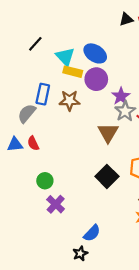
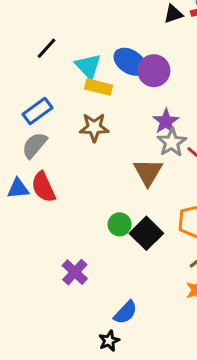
purple circle: (96, 79) -> (154, 71), moved
blue rectangle: (43, 94) -> (37, 111), moved, turned 42
red semicircle: (33, 143) -> (43, 187), size x1.5
green circle: (45, 181) -> (120, 224), moved

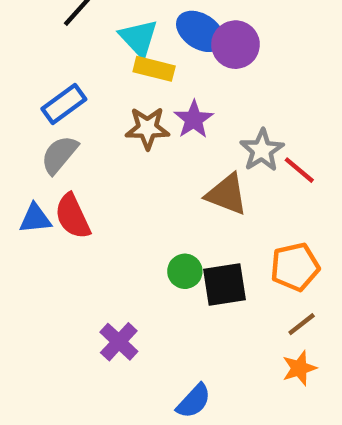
purple star: (166, 121) -> (194, 119), moved
brown triangle: (148, 172) -> (227, 194), turned -40
black square: (146, 233) -> (224, 284), turned 36

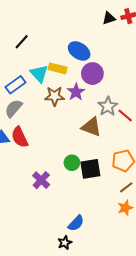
cyan triangle: (139, 38) -> (39, 74), moved
purple circle: (235, 45) -> (92, 74), moved
purple cross: (119, 342) -> (41, 180), moved

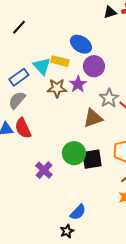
black line: (22, 42) -> (19, 27), moved
brown triangle: (91, 127) -> (93, 118), turned -40
green circle: (72, 163) -> (74, 153), size x1.5

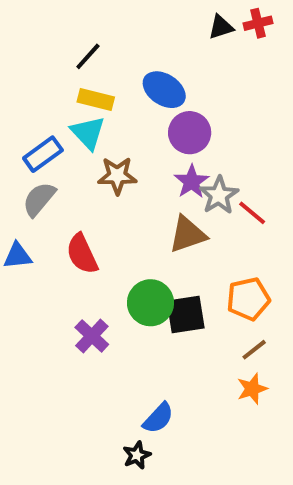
black line: (19, 27) -> (88, 56), moved
yellow rectangle: (60, 61) -> (96, 99), moved
purple star: (78, 84) -> (192, 182), moved
red semicircle: (23, 128) -> (82, 254), moved

